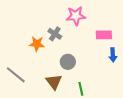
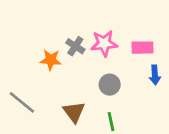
pink star: (76, 16) -> (104, 43), moved
gray circle: (68, 62) -> (110, 85), moved

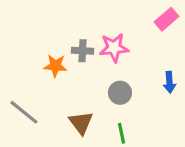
gray cross: (75, 46) -> (82, 51), turned -30
pink rectangle: (143, 48) -> (166, 19), moved, turned -40

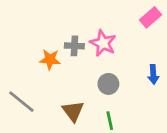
pink star: (114, 48) -> (103, 43), turned 30

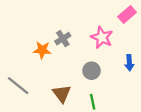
pink star: (103, 43) -> (102, 37), moved
gray cross: (74, 46) -> (63, 39), turned -35

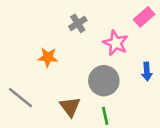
gray cross: (63, 39) -> (78, 23), moved
gray circle: (92, 71) -> (104, 81), size x1.5

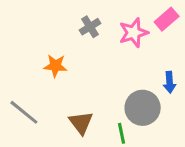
pink star: (116, 43) -> (134, 33), moved, turned 30
gray circle: (104, 81) -> (143, 108), moved

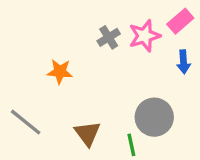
gray cross: (90, 27) -> (109, 37), moved
blue arrow: (170, 82) -> (184, 62), moved

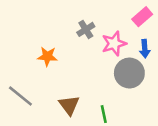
pink star: (144, 36) -> (114, 44), moved
gray circle: (154, 117) -> (129, 73), moved

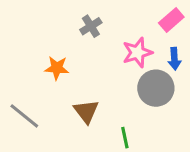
gray cross: (86, 29) -> (91, 26), moved
brown triangle: (69, 105) -> (86, 111), moved

